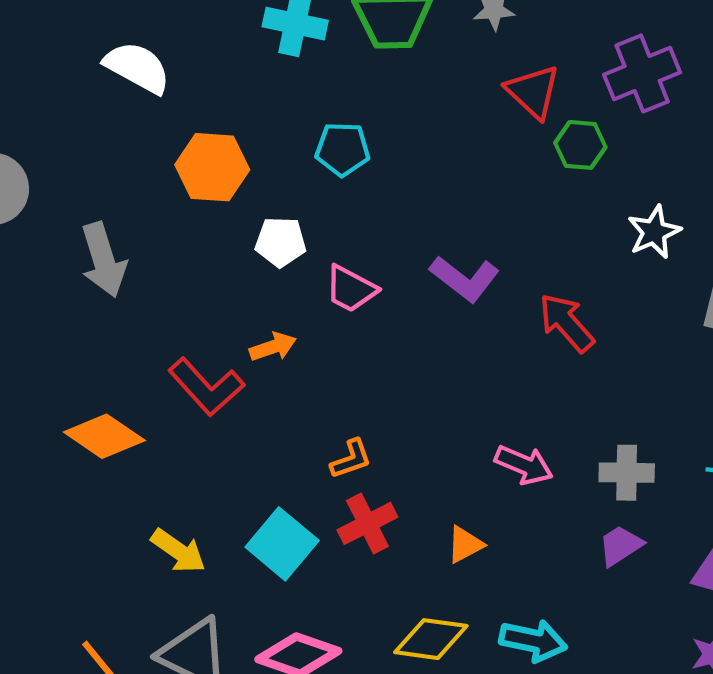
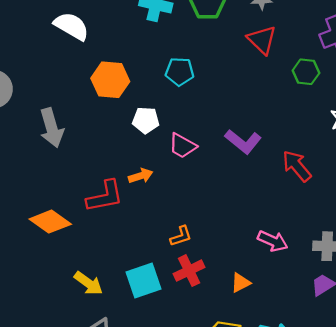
red triangle: (533, 92) -> (262, 40), moved
red L-shape: (206, 387) -> (105, 196), turned -60
cyan square: (282, 544) -> (143, 280), turned 30

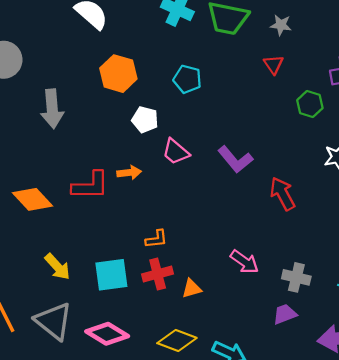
red triangle: (262, 40) -> (273, 64), size x0.7
orange triangle: (241, 283) -> (192, 289), moved

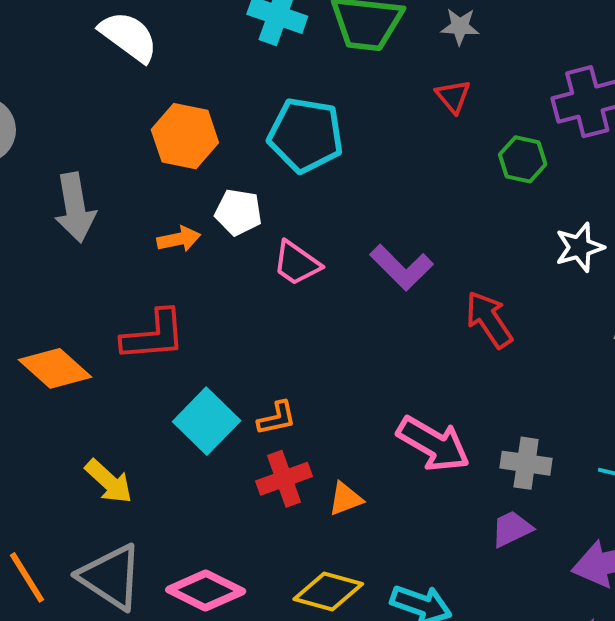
cyan pentagon: (187, 79) -> (306, 135), size x1.5
orange arrow: (129, 173) -> (179, 239), moved
pink arrow: (244, 262) -> (433, 444), size x1.4
cyan square: (111, 275) -> (207, 421), moved, turned -33

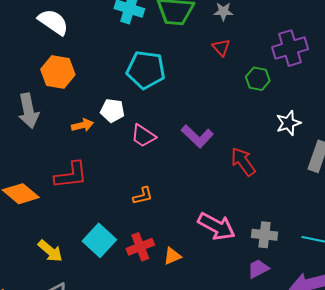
orange hexagon: (185, 136) -> (58, 72), moved
orange L-shape: (277, 418) -> (143, 196), moved
cyan square: (207, 421) -> (99, 240), moved

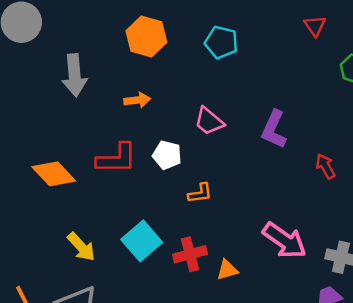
cyan pentagon: (146, 70) -> (221, 42), size x0.7
orange hexagon: (58, 72) -> (146, 37), moved
white pentagon: (113, 111) -> (167, 155), moved
purple L-shape: (197, 136) -> (274, 129), turned 64
red arrow: (243, 162) -> (325, 166), size x0.7

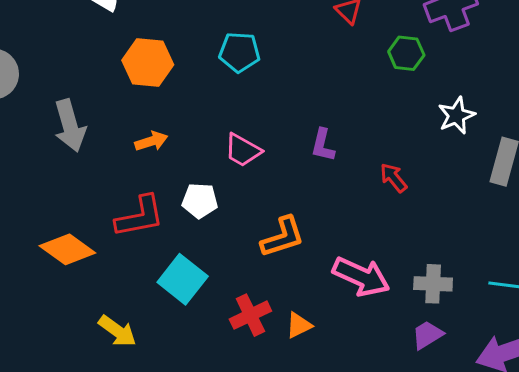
purple L-shape: (274, 129) -> (323, 145), size x0.7
orange L-shape: (200, 193) -> (283, 237), moved, size x1.5
cyan square: (142, 241) -> (183, 279), moved

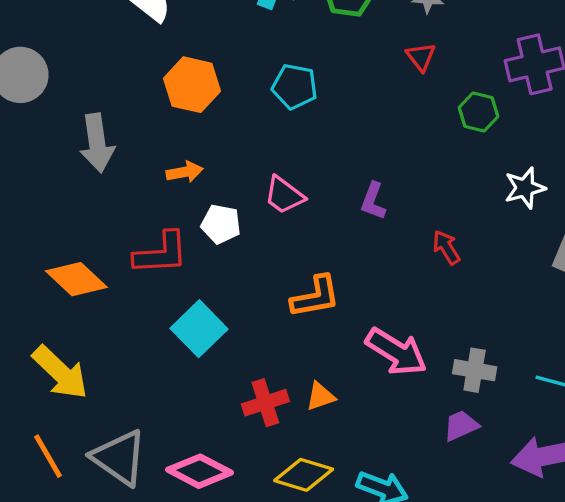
white pentagon: (200, 201) -> (221, 224), moved
red cross: (250, 315) -> (265, 403), moved
yellow arrow: (117, 331) -> (60, 372), moved, size x1.4

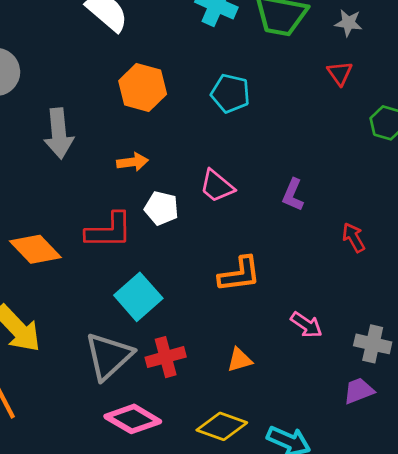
pink arrow: (396, 352) -> (306, 325), size x0.6
red cross: (265, 403) -> (166, 357), moved
gray triangle: (119, 458) -> (109, 356), moved, turned 40

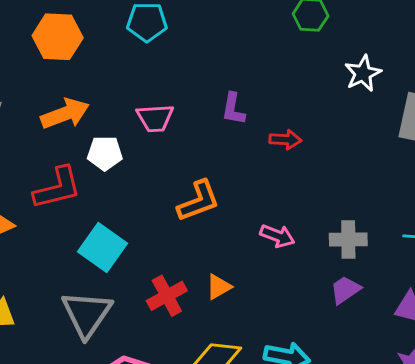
orange arrow: (133, 162) -> (65, 114), size x1.5
pink trapezoid: (217, 186) -> (155, 118), turned -30
red arrow: (354, 237) -> (285, 140), moved, turned 136
red cross: (166, 357) -> (167, 296), moved

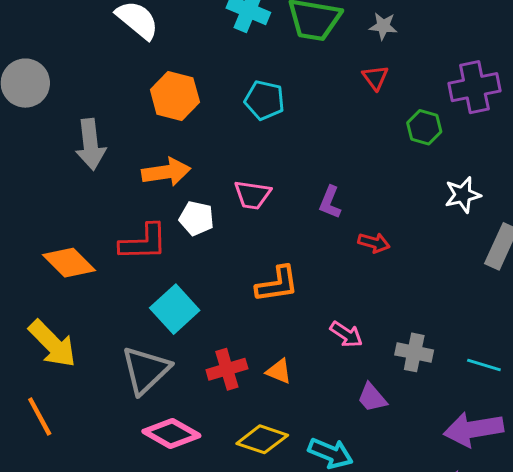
orange triangle: (219, 287) -> (279, 371), turned 40
purple trapezoid: (345, 290) -> (372, 398), moved, turned -108

